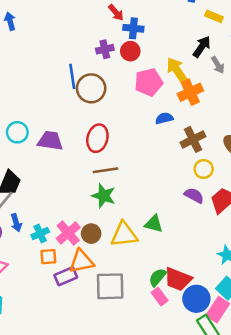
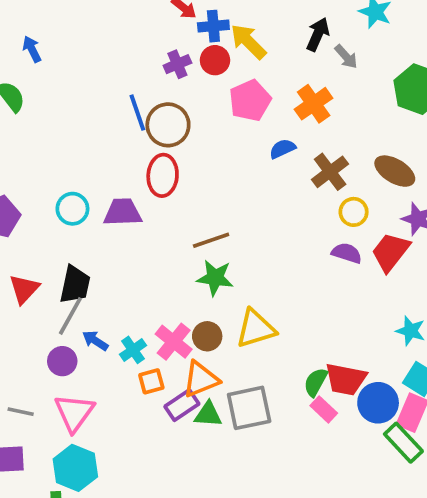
yellow arrow: (177, 70) -> (248, 42), moved
red ellipse: (97, 138) -> (163, 175), moved
blue arrow: (16, 223) -> (95, 341), turned 150
green triangle: (154, 224) -> (208, 414), moved

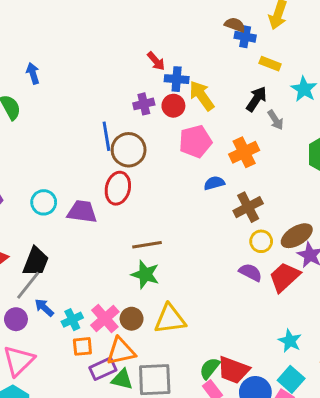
brown ellipse: (395, 171) -> (297, 236), moved, turned -72

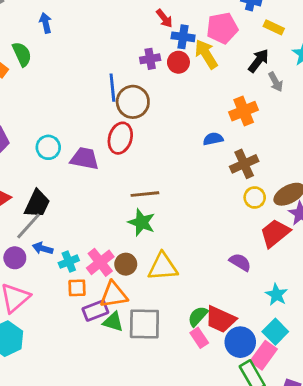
pink pentagon: (195, 141) -> (222, 28), moved
purple semicircle: (250, 272) -> (240, 262), moved
blue arrow: (44, 308) -> (43, 248), turned -30

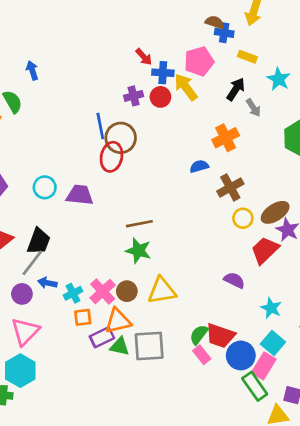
red ellipse: (120, 138) -> (112, 157), moved

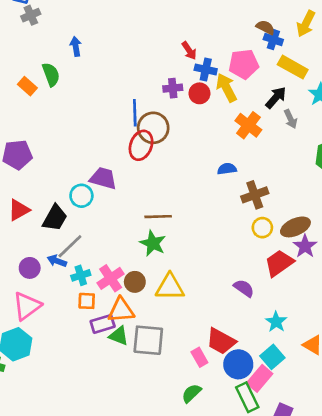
yellow rectangle: (247, 57) -> (293, 67), size x1.5
orange cross: (226, 138) -> (248, 125), moved, turned -35
cyan circle: (45, 187) -> (81, 196), moved
gray line: (32, 263) -> (70, 246), moved
green semicircle: (199, 335) -> (191, 393), moved

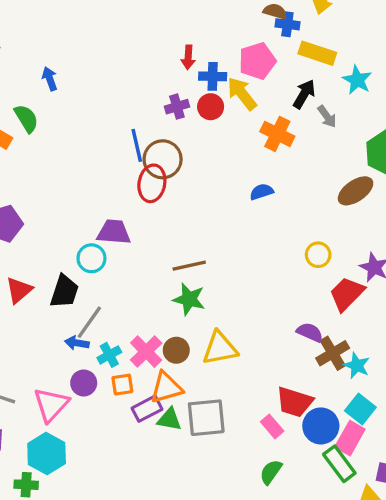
red arrow: (189, 51) -> (188, 57), turned 48
brown cross: (255, 195) -> (333, 353), moved
brown ellipse: (295, 227) -> (356, 191), moved
purple circle: (30, 268) -> (84, 383), moved

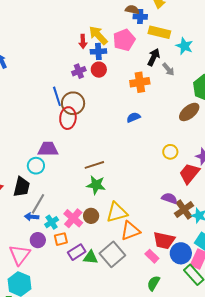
yellow arrow: (242, 94) -> (98, 35), moved
orange cross: (277, 134) -> (140, 82), turned -30
orange triangle: (166, 388) -> (130, 231), moved
gray square: (206, 418) -> (112, 254), turned -30

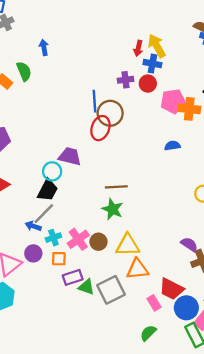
pink pentagon: (124, 40) -> (173, 101), moved
black trapezoid: (22, 187) -> (48, 190), moved

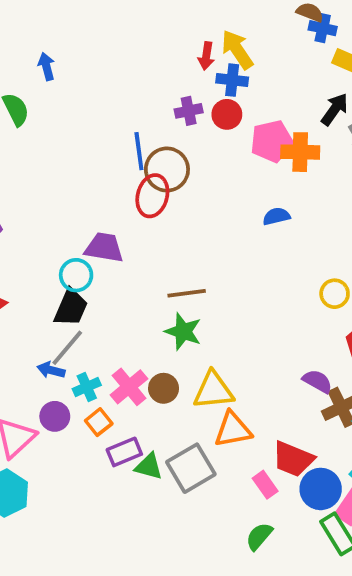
orange square: (59, 259) -> (99, 422), turned -35

